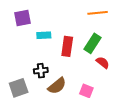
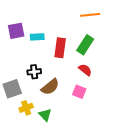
purple square: (23, 18) -> (16, 31), moved
red semicircle: (103, 63) -> (85, 70), moved

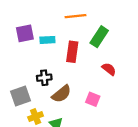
orange line: (90, 15) -> (76, 16), moved
green rectangle: (85, 45) -> (99, 37), moved
red semicircle: (85, 70) -> (109, 69), moved

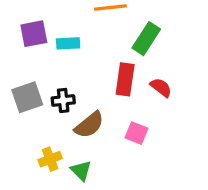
red rectangle: (72, 52) -> (125, 79), moved
gray square: (20, 96) -> (27, 97), moved

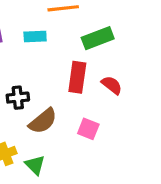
green rectangle: (146, 39) -> (98, 38), turned 36
cyan rectangle: (68, 43) -> (35, 37), moved

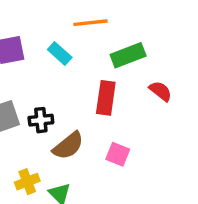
cyan rectangle: (35, 37) -> (60, 53), turned 45
red semicircle: (112, 85) -> (161, 91), moved

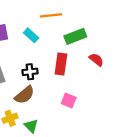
black cross: (41, 120) -> (30, 72), moved
brown semicircle: (68, 146) -> (24, 95), moved

